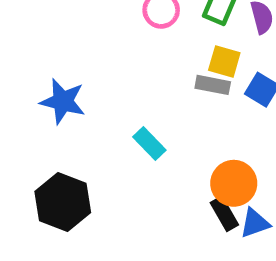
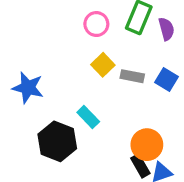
yellow square: (224, 62) -> (103, 65), moved, turned 30
black hexagon: (63, 202) -> (57, 141), moved

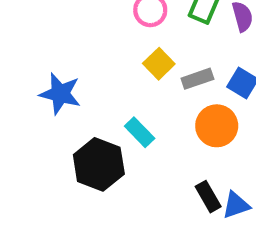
gray rectangle: (132, 76) -> (197, 79), turned -30
orange circle: (147, 145) -> (217, 126), moved

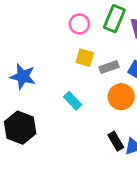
yellow square: (159, 64) -> (85, 58), turned -30
black hexagon: (99, 164) -> (20, 128), moved

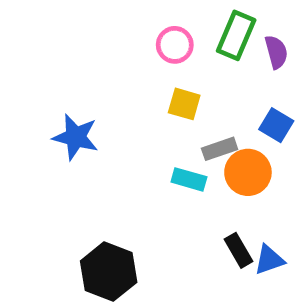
gray rectangle: (109, 67) -> (220, 149), moved
cyan rectangle: (73, 101) -> (189, 179), moved, turned -30
black hexagon: (20, 128) -> (109, 272), moved

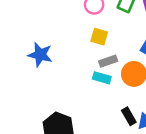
gray rectangle: (220, 149) -> (108, 61), moved

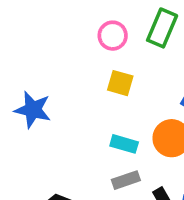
gray rectangle: (108, 61) -> (126, 180), moved

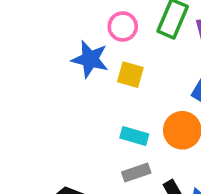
blue star: (33, 110) -> (90, 59), moved

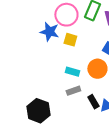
pink circle: (123, 27) -> (66, 15), size x1.5

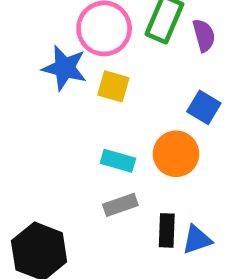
black rectangle: (93, 102) -> (167, 230), turned 32

